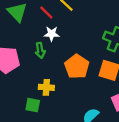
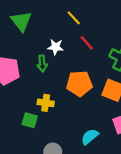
red line: (46, 12) -> (87, 43), moved
orange pentagon: (77, 67) -> (79, 84), turned 30

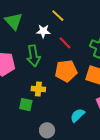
red line: (87, 43) -> (65, 43), moved
white star: (56, 47) -> (43, 31), moved
green arrow: (42, 63) -> (33, 56), size x1.5

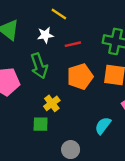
red line: (65, 43) -> (73, 44), turned -48
yellow cross: (38, 89) -> (52, 103), turned -32

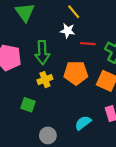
white star: (45, 35) -> (68, 31), moved
red line: (73, 44) -> (88, 44), moved
yellow cross: (52, 103) -> (45, 80), moved

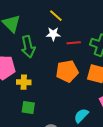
green arrow: (42, 53) -> (28, 47), moved
yellow cross: (45, 80) -> (24, 82), moved, turned 32

